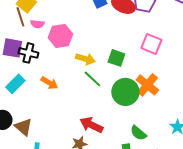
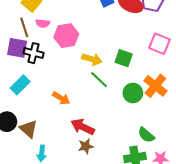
brown line: (20, 17) -> (24, 27), moved
orange arrow: (49, 83) -> (61, 98), moved
green circle: (125, 92) -> (133, 93), size x0.7
red arrow: (91, 125) -> (83, 127), moved

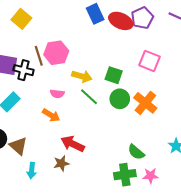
pink semicircle: (43, 23) -> (57, 94), moved
brown line: (24, 27) -> (39, 56), moved
green circle: (133, 93) -> (120, 99), moved
brown star: (86, 146) -> (61, 163), moved

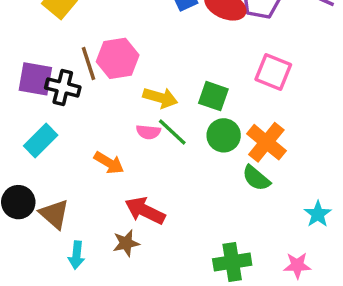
pink semicircle: (57, 94) -> (148, 132), moved
green semicircle: (136, 152) -> (256, 178), moved
pink star: (150, 176) -> (297, 265), moved

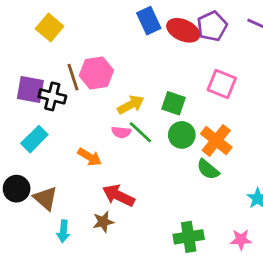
yellow arrow: (160, 98) -> (131, 105), turned -44

